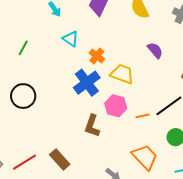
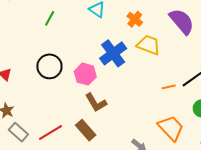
purple semicircle: (155, 50) -> (182, 21), size x1.6
orange cross: (97, 56) -> (135, 19), moved
pink hexagon: (116, 106) -> (85, 74), moved
brown L-shape: (92, 126) -> (96, 103), moved, turned -50

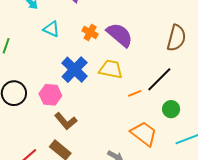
purple semicircle: (182, 21) -> (120, 35), moved
yellow trapezoid: (149, 45) -> (111, 69), moved

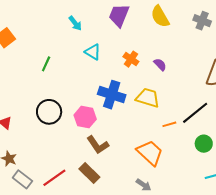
purple semicircle: (120, 35) -> (160, 64), size x0.5
blue cross: (75, 70) -> (112, 95), turned -32
orange trapezoid: (144, 134) -> (150, 153), moved

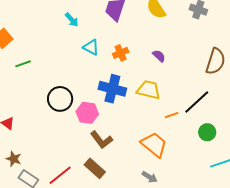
orange cross: (131, 59) -> (121, 53), moved, turned 35
green line: (46, 64) -> (23, 64), moved, turned 49
black circle: (49, 112) -> (60, 99), moved

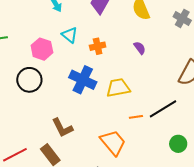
purple semicircle: (159, 56) -> (140, 48), moved
yellow trapezoid: (149, 90) -> (118, 88), turned -35
pink hexagon: (87, 113) -> (42, 49), moved
green circle: (207, 132) -> (178, 144), moved

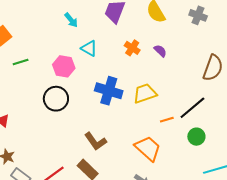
orange cross: (98, 46) -> (132, 48), moved, turned -35
green circle: (178, 144) -> (196, 137), moved

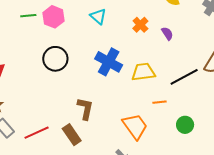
pink hexagon: (64, 66) -> (53, 17), moved
black line: (192, 108) -> (184, 77), moved
brown L-shape: (96, 141) -> (85, 109), turned -145

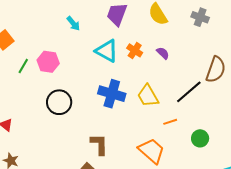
green line: (28, 16) -> (23, 66), turned -42
cyan triangle: (98, 16) -> (107, 51), moved, size x1.4
yellow trapezoid: (143, 72) -> (148, 96), turned -100

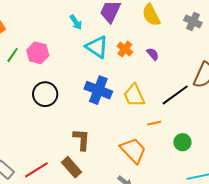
cyan arrow: (73, 23) -> (76, 22), moved

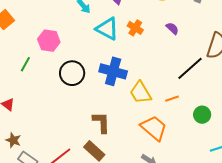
purple semicircle: (153, 54) -> (172, 28), moved
green line: (13, 55) -> (25, 64), moved
black circle: (45, 94) -> (72, 73), moved
yellow trapezoid: (134, 95) -> (141, 93), moved

